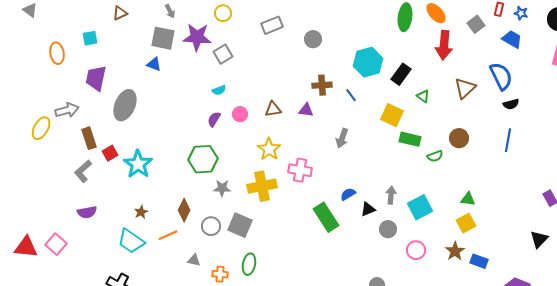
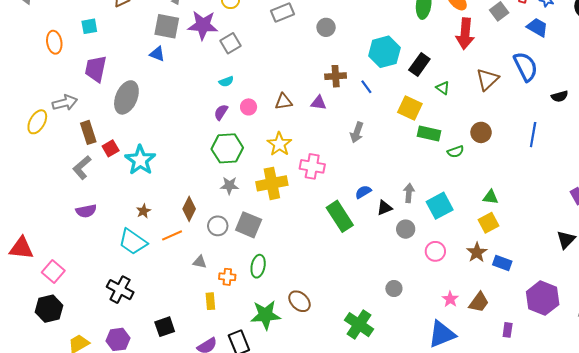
black semicircle: (511, 104) -> (560, 96), moved
green hexagon: (203, 159) -> (227, 148), moved
pink square: (56, 244) -> (53, 272), moved

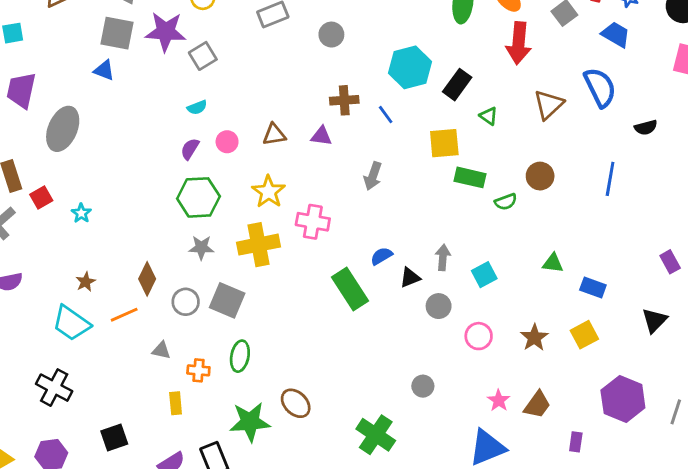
yellow square: (410, 108) -> (444, 143), turned -30
cyan star: (140, 160) -> (81, 213), size x0.5
cyan square: (440, 206) -> (484, 275), size x0.7
yellow square: (488, 223) -> (584, 335), moved
blue rectangle: (502, 263) -> (593, 287), moved

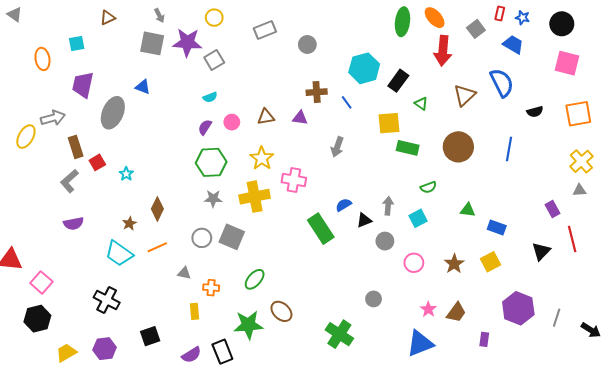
blue triangle: (104, 70) -> (143, 87), moved
brown circle: (540, 176) -> (458, 147), size x1.5
green semicircle: (506, 202) -> (428, 187), moved
brown diamond: (147, 279) -> (157, 209), moved
green ellipse: (240, 356) -> (255, 279), moved, turned 30

